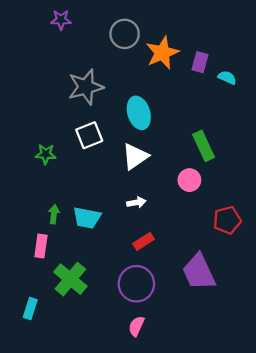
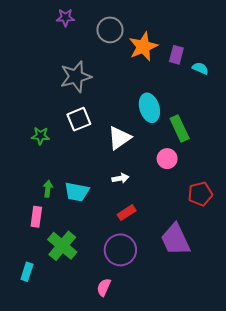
purple star: (61, 20) -> (65, 17), moved
cyan ellipse: (139, 113) -> (149, 108), moved
pink semicircle: (136, 326) -> (104, 287), moved

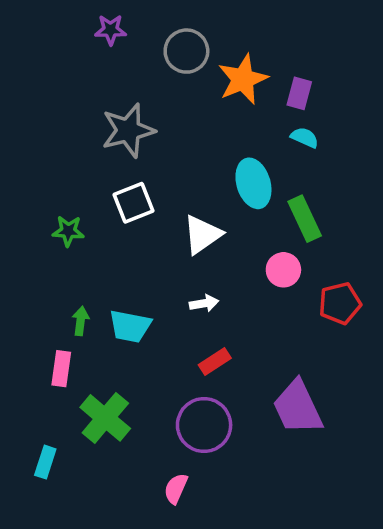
cyan semicircle: (200, 68) -> (305, 137), moved
red pentagon: (200, 194) -> (340, 303), moved

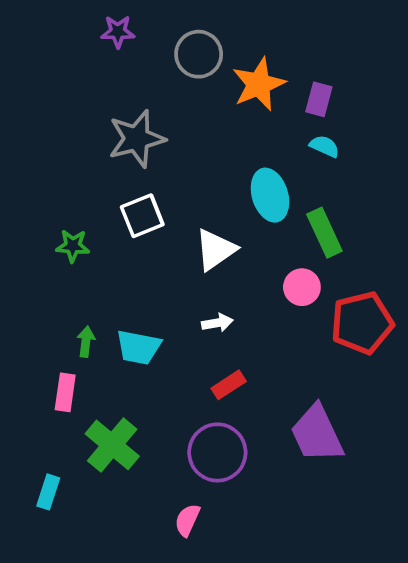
red pentagon: (340, 303) -> (362, 323), size x1.4

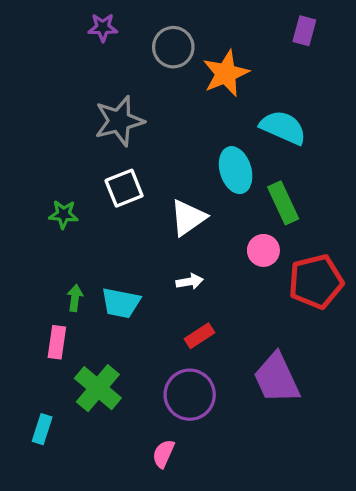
purple rectangle: (319, 99) -> (304, 31), moved
cyan semicircle: (324, 146) -> (283, 127), size x1.8

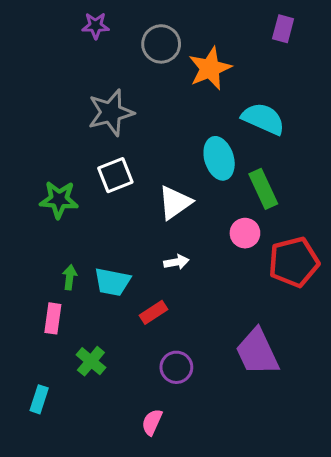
green star: (63, 214) -> (59, 200), size x1.4
red rectangle: (200, 336) -> (153, 312), moved
green cross: (98, 388) -> (91, 361), size x0.7
purple circle: (190, 395) -> (176, 367), size x0.7

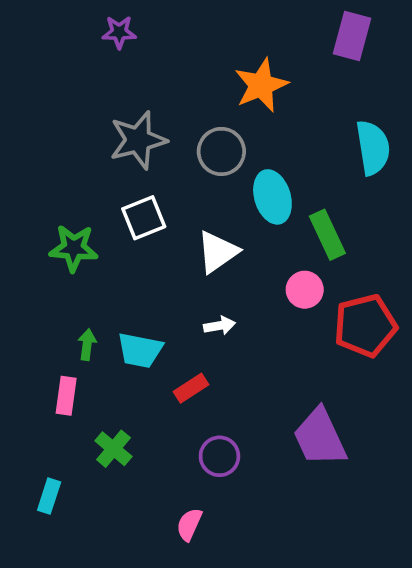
purple rectangle: (283, 29) -> (352, 36), size x1.4
gray circle: (161, 44) -> (221, 151), moved
cyan semicircle: (263, 119) -> (373, 148), moved, turned 57

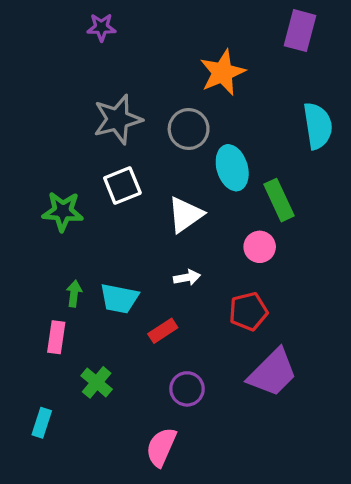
red pentagon: (365, 326) -> (248, 311), moved, size x0.7
purple trapezoid: (320, 437) -> (273, 373), turned -110
pink semicircle: (189, 524) -> (161, 447), size x1.4

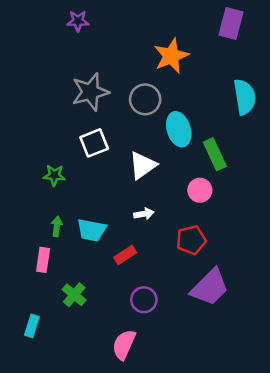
green star: (63, 211) -> (54, 175), moved, size x0.7

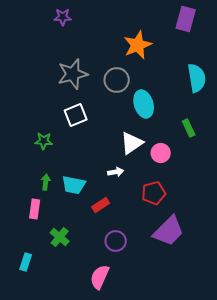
green rectangle: (215, 154) -> (189, 128), moved, size x0.7
white triangle: (143, 165) -> (132, 143), moved

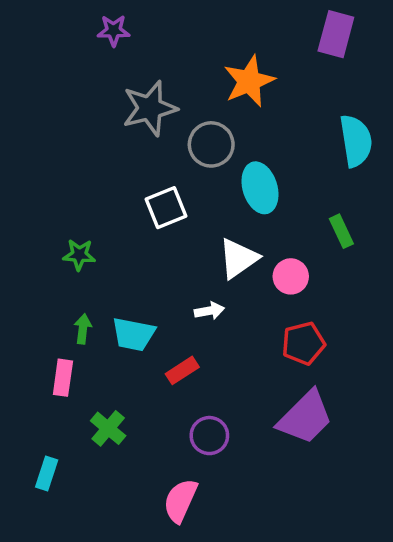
gray star: (73, 74) -> (150, 108), moved
white square: (76, 115) -> (166, 208), moved
red pentagon: (154, 193) -> (303, 343), moved

